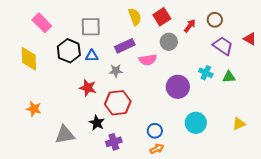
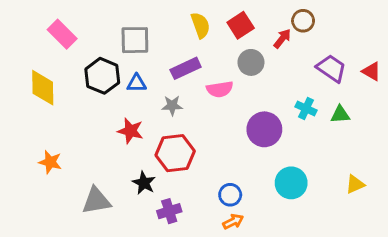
brown circle: (215, 20) -> (303, 21), moved
red triangle: (250, 39) -> (371, 71), moved

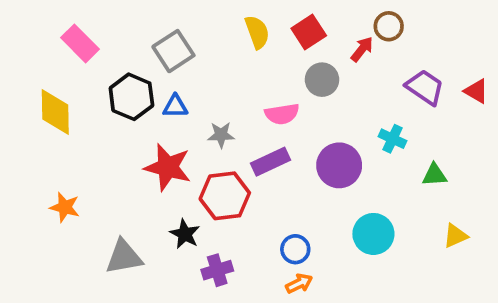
gray square: (135, 40) -> (173, 51), turned -32
purple rectangle: (186, 68) -> (271, 162), moved
green triangle: (340, 114) -> (434, 175), moved
red star: (131, 131) -> (168, 167), size x1.4

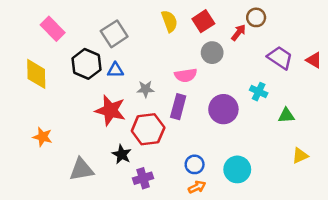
purple rectangle: (271, 162) -> (178, 107), turned -50
cyan circle: (373, 234) -> (237, 169), moved

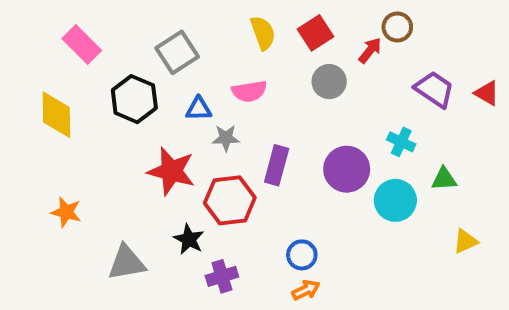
blue triangle: (115, 70) -> (199, 109), moved
pink semicircle: (186, 75) -> (249, 91), moved
cyan circle: (237, 169) -> (395, 200), moved

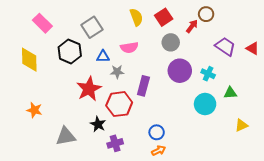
purple circle: (347, 169) -> (180, 71), moved
red star: (171, 171) -> (89, 89), turned 30

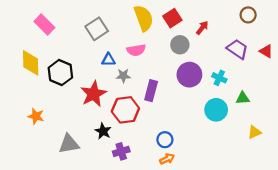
brown circle: (206, 14) -> (248, 15), moved
yellow semicircle: (136, 17) -> (144, 18), size x1.4
black hexagon: (70, 51) -> (60, 73), moved

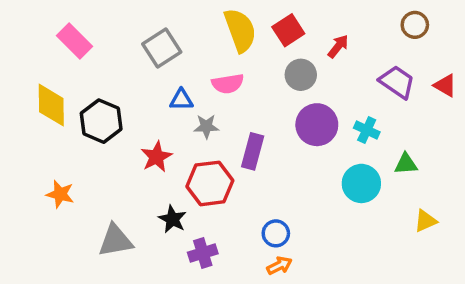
red star: (93, 94) -> (156, 157), size x0.7

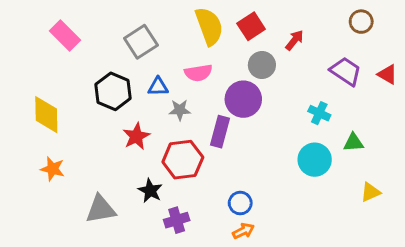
yellow diamond: (51, 105) -> (46, 115), moved
black hexagon: (101, 121) -> (113, 91), moved
purple circle: (317, 125) -> (243, 99), moved

